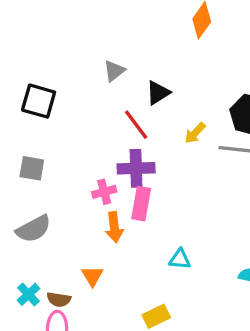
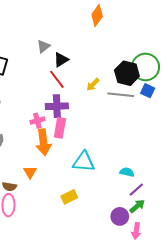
black triangle: (158, 93) -> (61, 60), moved
orange arrow: (114, 227) -> (43, 142), size x1.4
cyan triangle: (180, 259) -> (84, 162), size x1.6

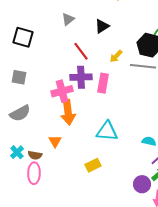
black triangle: (61, 60) -> (102, 26), moved
pink cross: (37, 121) -> (62, 91), size x1.5
pink rectangle: (60, 128) -> (103, 83), moved

